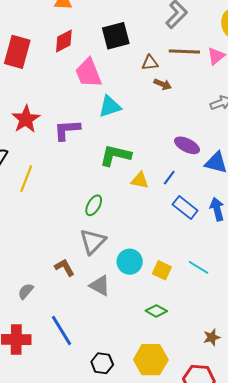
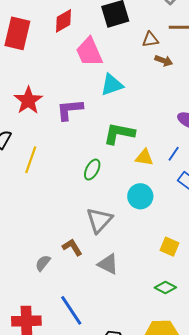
green ellipse: (94, 205) -> (92, 170), moved
cyan circle: (130, 262) -> (140, 196), moved
gray semicircle: (26, 291) -> (43, 263), moved

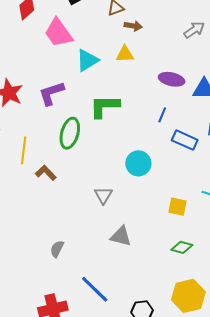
yellow triangle: (144, 157) -> (125, 54), moved
green ellipse: (92, 170) -> (70, 133), moved, size x1.4
gray triangle: (99, 220) -> (103, 195), size x0.7
brown L-shape: (72, 247) -> (46, 173), moved

